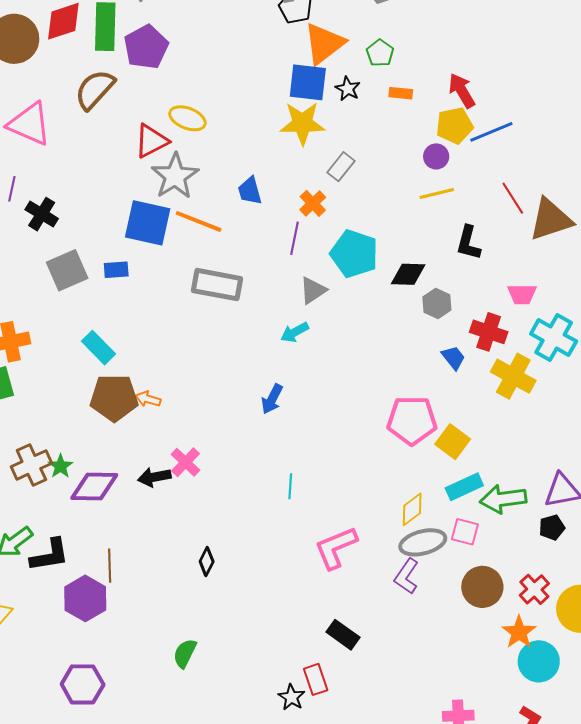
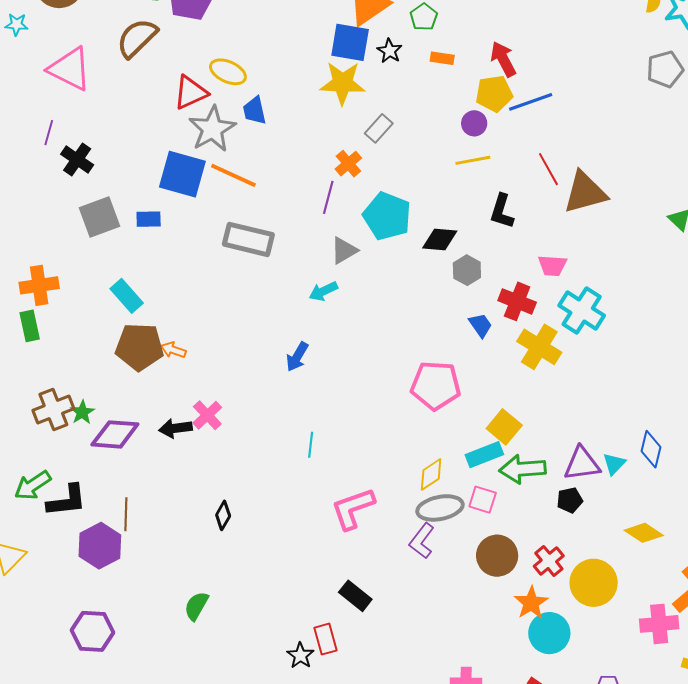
blue trapezoid: (250, 191) -> (255, 111), moved
yellow square: (453, 442) -> (504, 427), moved

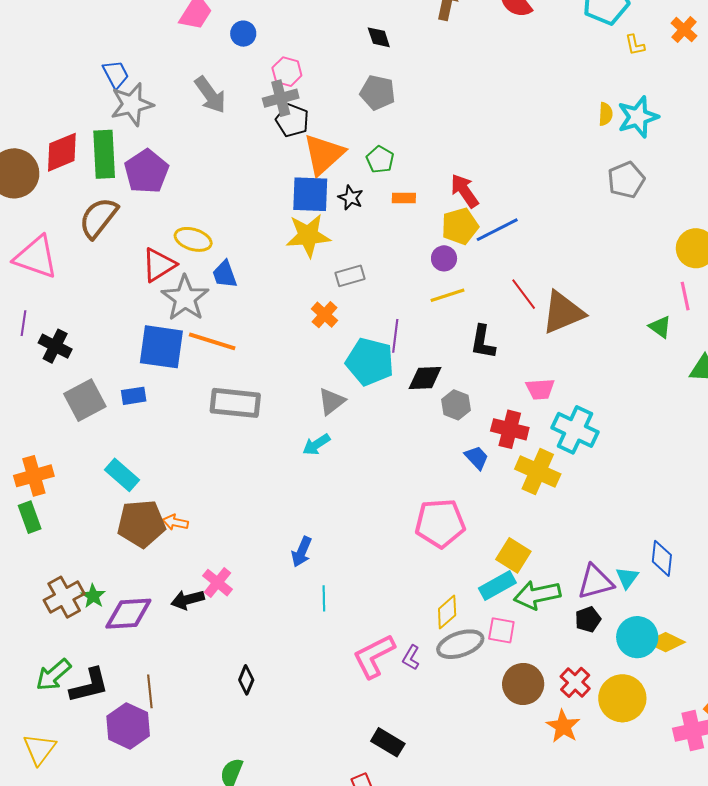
gray rectangle: (379, 128) -> (350, 276), turned 40
purple line: (328, 197) -> (395, 336), moved
blue arrow: (297, 357) -> (302, 552), moved
purple L-shape: (422, 541) -> (411, 658), moved, size x0.7
cyan circle: (549, 633) -> (637, 637), moved

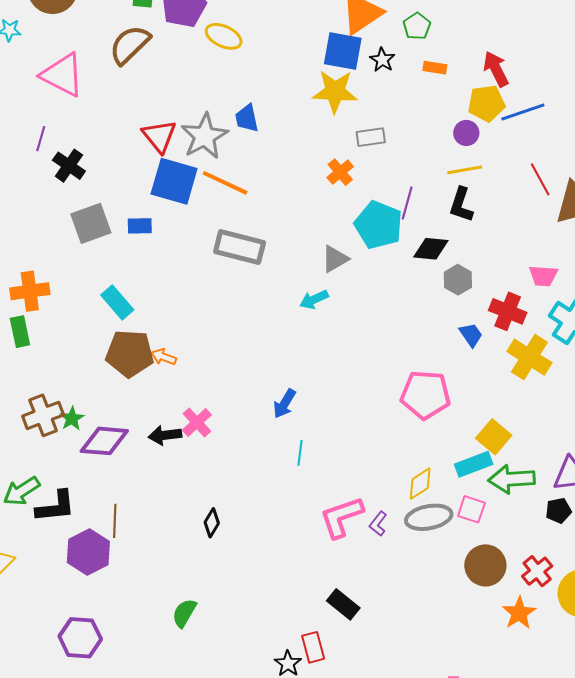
yellow ellipse: (193, 239) -> (224, 36), moved
red triangle: (159, 265) -> (159, 136), moved, turned -45
black L-shape: (483, 342) -> (461, 205), moved

